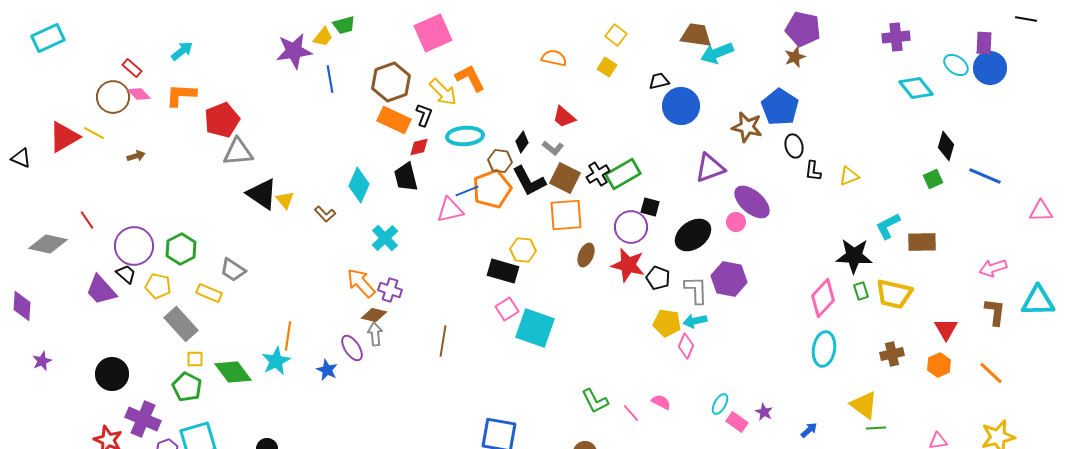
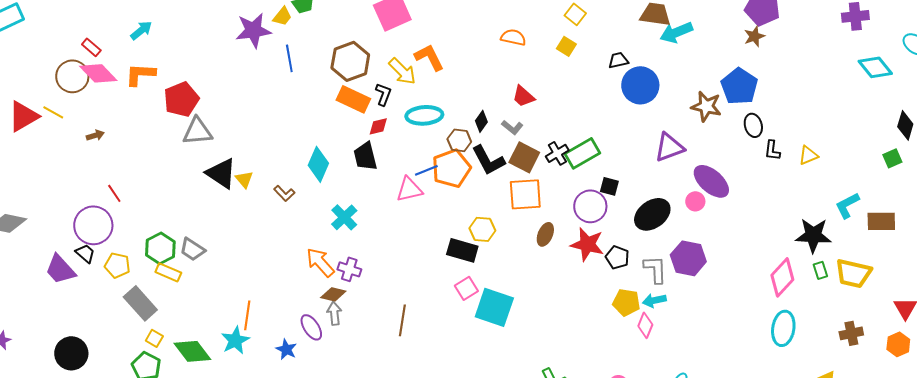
pink diamond: (139, 94) -> (98, 73), size x1.6
red line: (87, 220) -> (114, 193), moved
green hexagon: (181, 249) -> (160, 248), moved
yellow square: (195, 359) -> (154, 338), turned 30

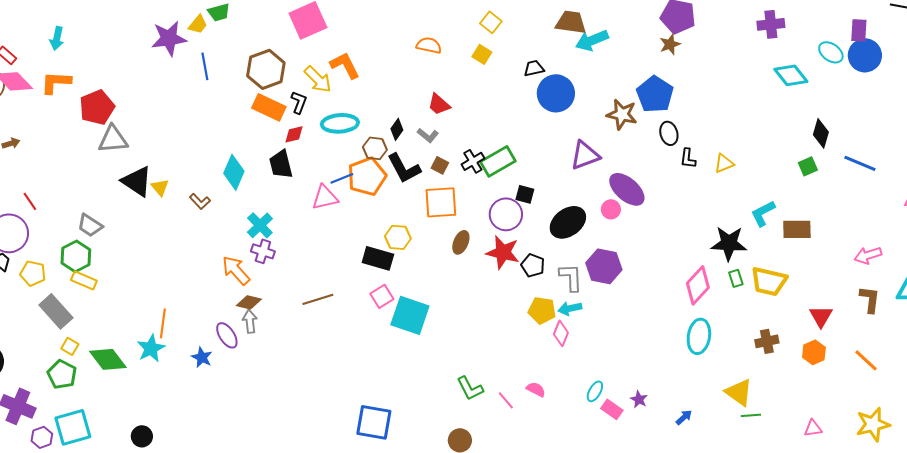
cyan arrow: (141, 30) -> (57, 38), turned 140
brown square: (524, 157) -> (440, 165), size x0.6
gray trapezoid: (192, 249) -> (90, 225), moved
purple cross: (349, 269) -> (263, 251), moved
brown line: (402, 320) -> (318, 299), moved, turned 64

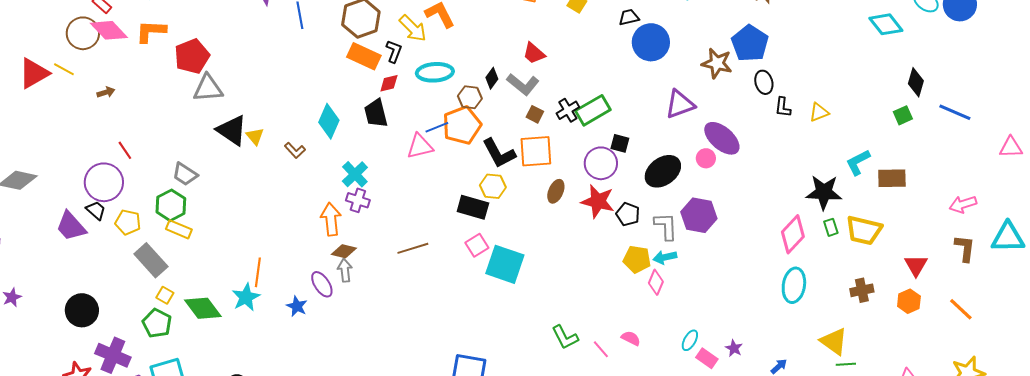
gray L-shape: (428, 135) -> (523, 84), size x1.5
black L-shape: (404, 168) -> (499, 153), moved
orange arrow: (236, 270) -> (331, 219), turned 36

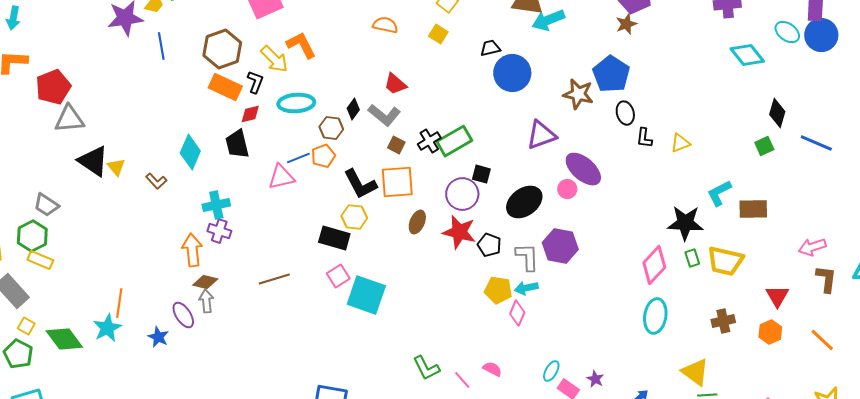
orange pentagon: (462, 125) -> (323, 156), size x0.6
cyan cross: (355, 174) -> (216, 205), turned 32
pink arrow: (963, 204) -> (812, 247), moved

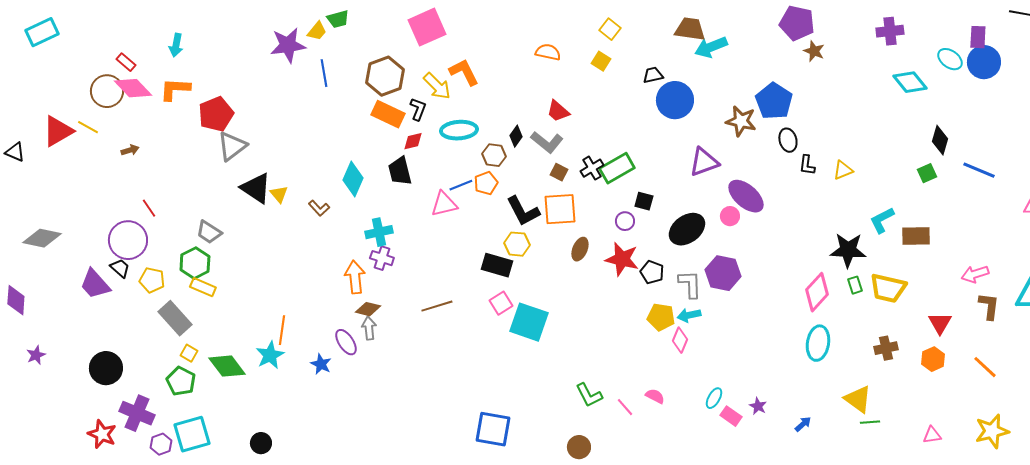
brown star: (626, 24) -> (814, 51), moved, turned -30
gray triangle: (69, 119) -> (232, 146), turned -32
purple circle: (462, 194) -> (625, 221), size x0.6

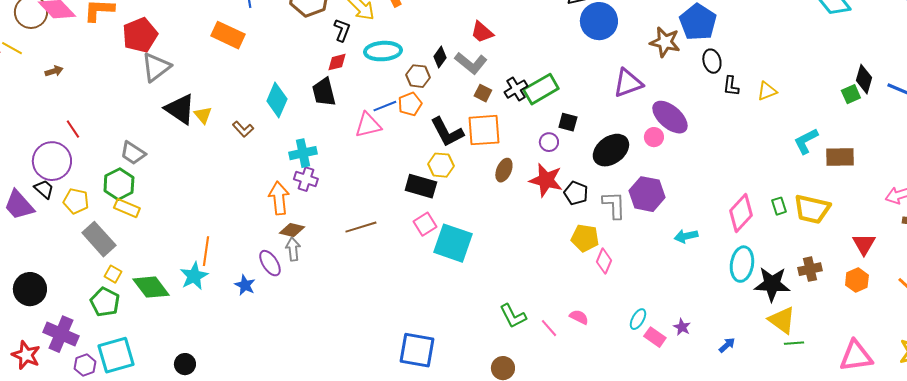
orange rectangle: (388, 114) -> (228, 35), moved
black diamond: (940, 140) -> (864, 79), moved
black star: (848, 250) -> (772, 284), moved
cyan arrow: (689, 315) -> (686, 236), moved
pink triangle: (932, 435) -> (856, 356), size x1.8

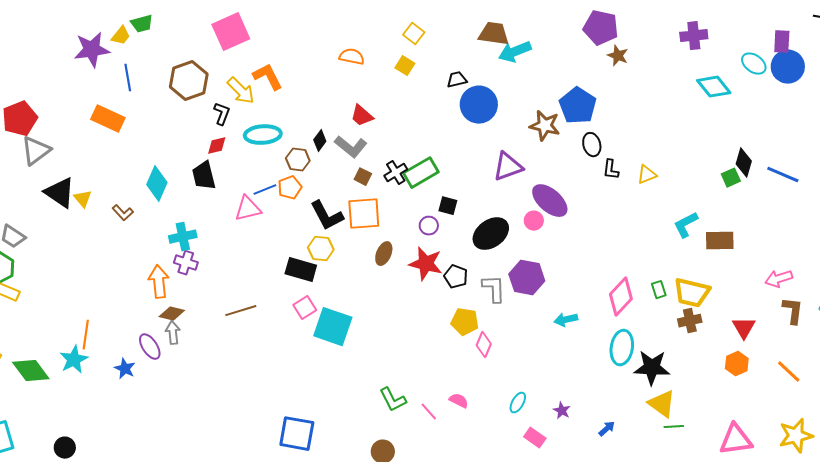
brown cross: (810, 269) -> (690, 321), moved
pink rectangle: (655, 337) -> (535, 438), moved

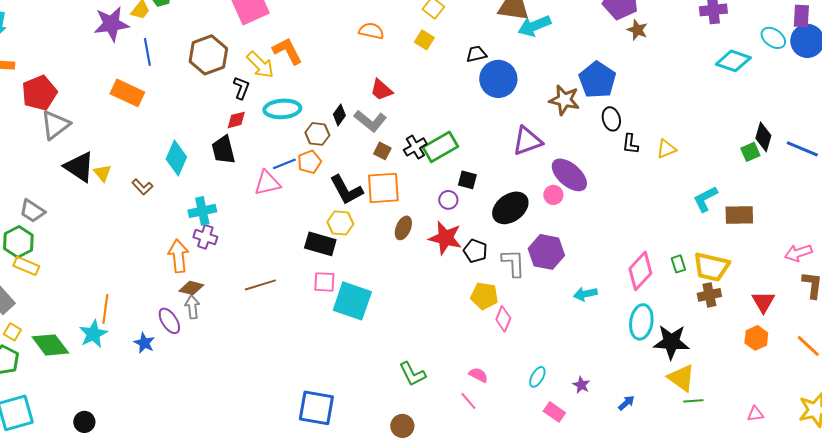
cyan diamond: (714, 87) -> (733, 61), turned -32
pink square: (305, 308) -> (324, 282), turned 35
pink line: (429, 412) -> (468, 401), moved
pink triangle: (736, 440) -> (755, 414), size x0.5

